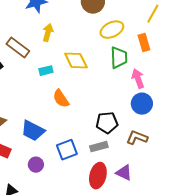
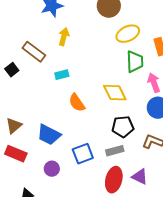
yellow diamond: (76, 61) -> (115, 93), moved

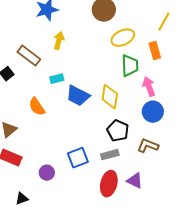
yellow diamond: (115, 93) -> (110, 97), turned 35
orange semicircle: (77, 103) -> (37, 107), moved
black pentagon: (123, 127) -> (118, 131), turned 30
blue trapezoid: (49, 135) -> (78, 96), moved

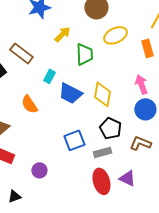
yellow arrow: (59, 41) -> (62, 34), moved, turned 30
green trapezoid: (130, 66) -> (84, 54), moved
cyan rectangle: (57, 79) -> (49, 76), turned -48
blue square: (78, 158) -> (74, 140), moved
red ellipse: (109, 184) -> (101, 181), turned -30

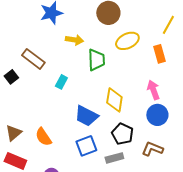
yellow arrow: (62, 34) -> (74, 40), turned 54
blue trapezoid: (70, 93) -> (86, 116), moved
orange semicircle: (29, 104) -> (43, 137), moved

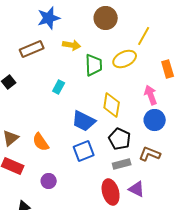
yellow line: (168, 25) -> (144, 36), moved
yellow ellipse: (127, 41) -> (125, 59), moved
orange rectangle: (159, 54) -> (168, 69), moved
brown rectangle: (33, 59) -> (32, 49), moved, turned -60
gray rectangle: (114, 158) -> (122, 164), moved

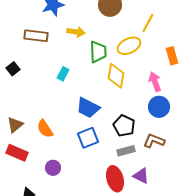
brown rectangle: (32, 49) -> (36, 36), turned 30
yellow diamond: (112, 105) -> (116, 76), moved

